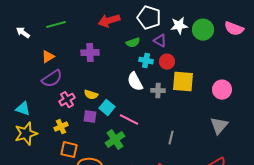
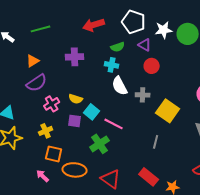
cyan cross: (146, 61) -> (112, 65), moved
yellow square: (183, 82) -> (168, 111), moved, turned 30

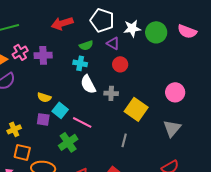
pink cross: (52, 104) -> (20, 52), moved

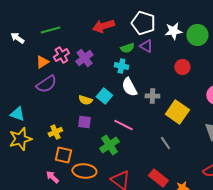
purple triangle: (113, 43) -> (146, 46), moved
purple cross: (43, 55) -> (84, 58), turned -36
red circle: (120, 64) -> (182, 67), moved
cyan square: (60, 110) -> (104, 96), moved
gray line: (124, 140) -> (165, 143), turned -48

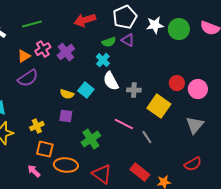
white pentagon: (143, 23) -> (125, 17), turned 30
cyan cross: (121, 66) -> (103, 60), turned 32
red circle: (182, 67) -> (177, 83), moved
pink line: (123, 125) -> (124, 124), moved

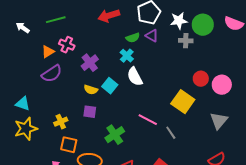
pink cross: (43, 49) -> (67, 45), turned -35
purple cross: (66, 52) -> (90, 63), moved
gray cross: (134, 90) -> (186, 41), moved

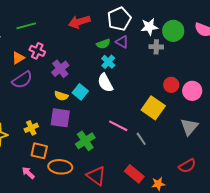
cyan cross: (127, 56) -> (108, 62), moved
purple square: (90, 112) -> (60, 118), size x1.5

